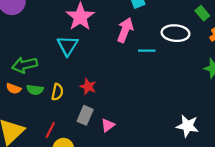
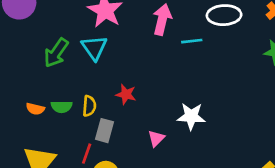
green arrow: (25, 65) -> (56, 53), moved, turned -35
gray rectangle: (85, 115) -> (105, 131), moved
white star: (187, 126) -> (191, 116), moved

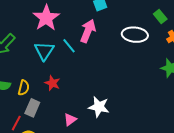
cyan line: (192, 41) -> (69, 46), moved, turned 49
cyan triangle: (94, 48) -> (44, 51), moved

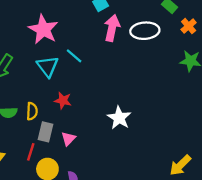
pink arrow: (88, 31) -> (112, 28), moved
white star: (99, 107) -> (119, 118), turned 30
pink triangle: (70, 119) -> (68, 139), moved

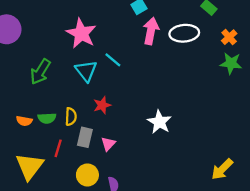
orange cross: (189, 26) -> (229, 37), moved
red star: (63, 101) -> (102, 105), turned -30
red line: (31, 152) -> (58, 148), moved

